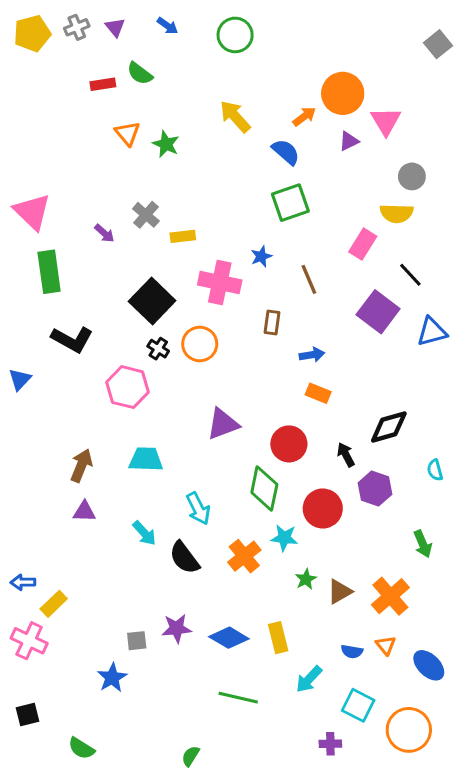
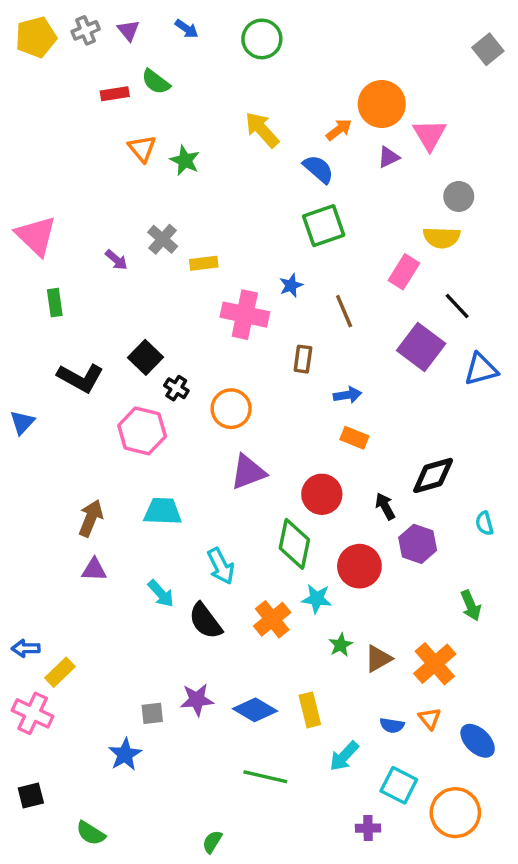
green rectangle: (49, 272) -> (55, 303), size x0.6
black square: (152, 301) -> (145, 357), moved, size x0.7
orange circle: (200, 344) -> (231, 409), moved

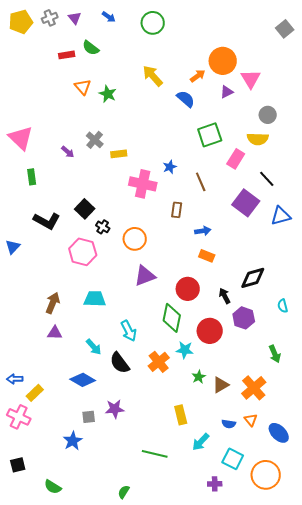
green square: (324, 226) -> (210, 135), moved
blue diamond: (255, 710) -> (83, 380), moved

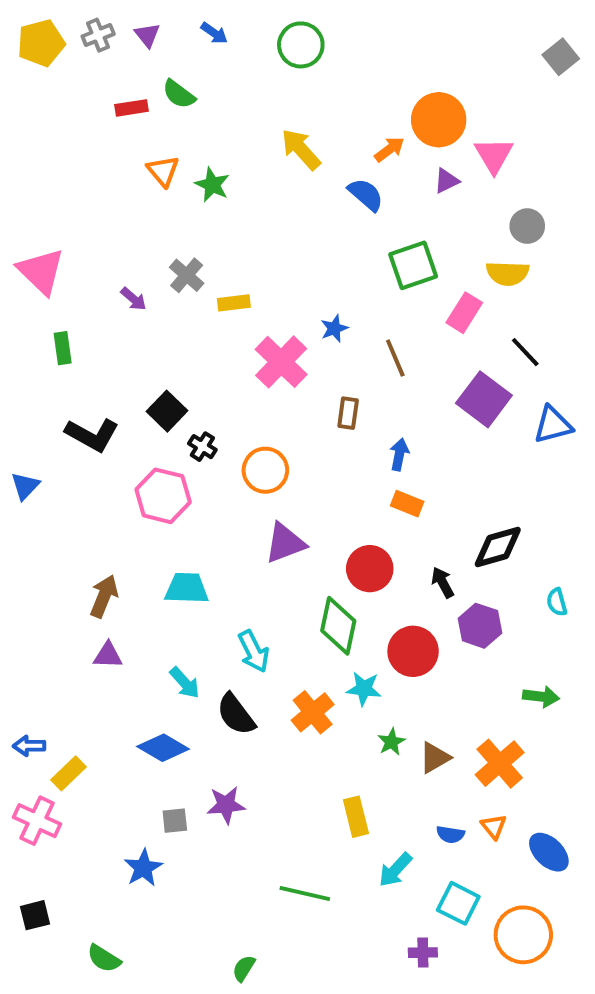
pink cross: (143, 184) -> (281, 362), turned 32
blue arrow: (203, 231) -> (399, 454), turned -70
green arrow: (275, 354) -> (541, 697), turned -60

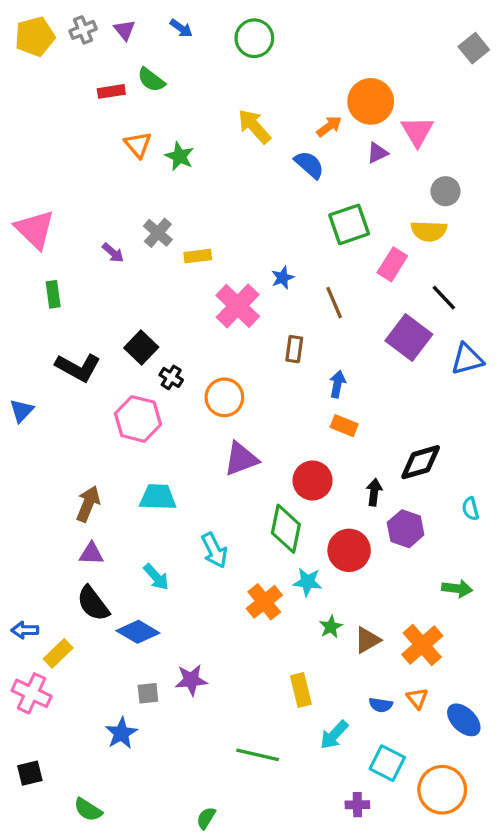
black arrow: (443, 582) -> (374, 492), turned 35
black semicircle: (236, 714) -> (93, 604), moved

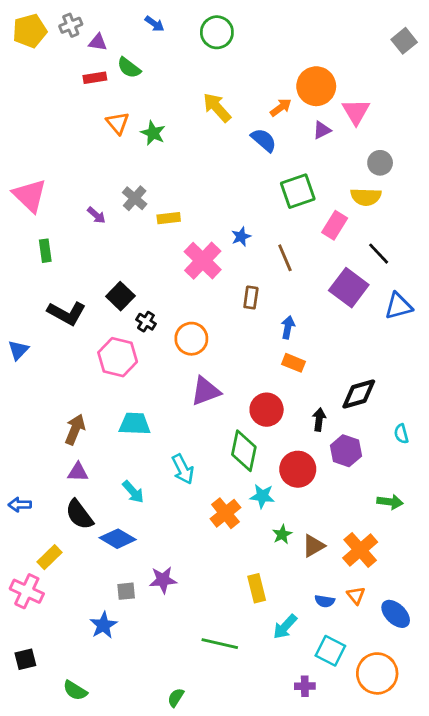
purple triangle: (125, 30) -> (98, 42), moved, turned -42
blue arrow: (25, 630) -> (20, 505), moved

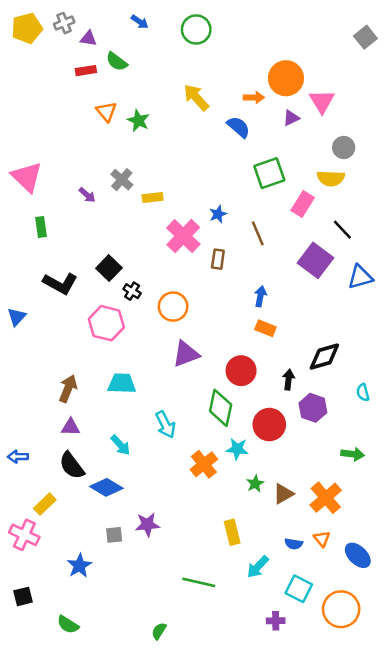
orange arrow: (281, 107) -> (254, 97), turned 36
brown rectangle: (251, 298) -> (218, 259), moved
blue star: (103, 625) -> (79, 566), moved

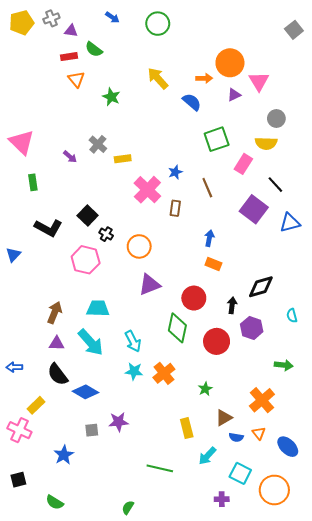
orange triangle: (106, 112) -> (76, 79), moved
cyan arrow: (120, 445) -> (91, 342), moved, size x1.6
cyan star: (237, 449) -> (134, 371), moved
brown triangle: (283, 494) -> (224, 418), moved

